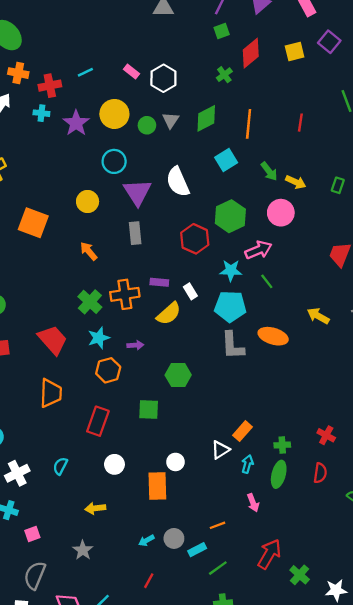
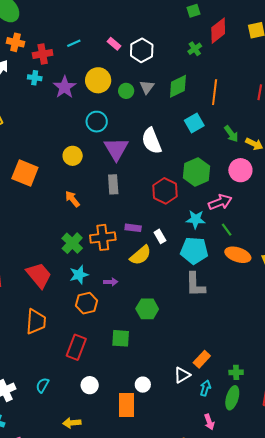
orange ellipse: (273, 336) -> (238, 255), moved

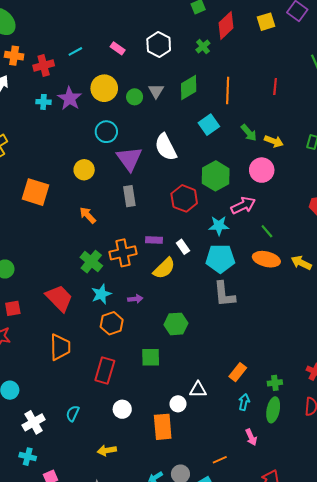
white hexagon: (142, 50) -> (159, 45), moved
cyan cross: (35, 78) -> (43, 102), moved
green line: (227, 230) -> (267, 231), moved
white triangle: (182, 375) -> (198, 390), moved, turned 36

